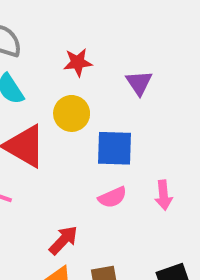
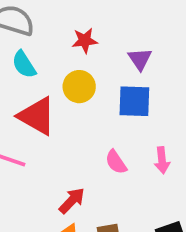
blue square: (115, 148) -> (134, 101), moved
pink semicircle: (112, 197) -> (116, 162), turned 80

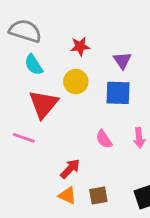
red triangle: (37, 116) -> (43, 104), turned 40

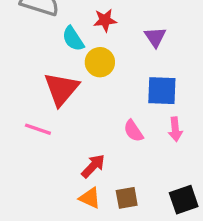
cyan semicircle: (34, 65) -> (73, 39), moved
blue square: (118, 93) -> (162, 91), moved

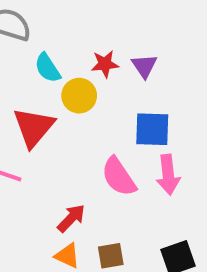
red star: (105, 20) -> (105, 64), moved
pink arrow: (175, 129) -> (168, 175), size x1.4
pink semicircle: (133, 131) -> (119, 177), size x1.5

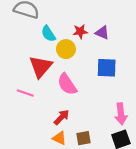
purple triangle: (144, 66) -> (102, 33), turned -32
pink arrow: (168, 175) -> (121, 114), moved
pink semicircle: (119, 177) -> (67, 84), moved

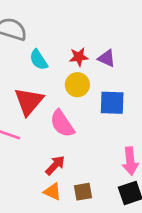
yellow circle: (66, 49) -> (77, 85), moved

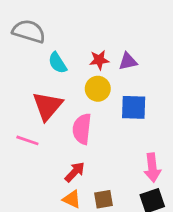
purple triangle: (107, 58) -> (128, 61), turned -36
pink semicircle: (62, 124) -> (82, 129), turned 40

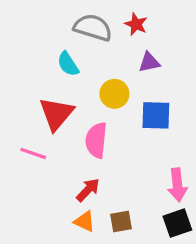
gray semicircle: (29, 31) -> (93, 28), moved
red star: (99, 60) -> (136, 24), moved, turned 30

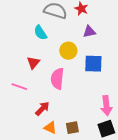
red triangle: (56, 114) -> (33, 63), size x0.6
red arrow: (88, 190) -> (42, 109), moved

